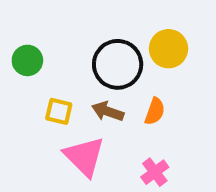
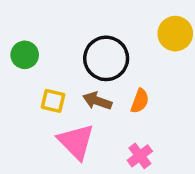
yellow circle: (169, 49) -> (175, 34), moved

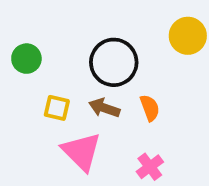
orange semicircle: (140, 101) -> (150, 108), turned -40

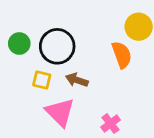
black circle: (114, 62) -> (57, 46), moved
orange semicircle: (150, 108) -> (122, 55), moved, size x1.4

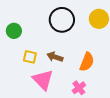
black circle: (57, 46) -> (62, 20), moved
orange semicircle: (122, 55) -> (87, 62), moved, turned 42

